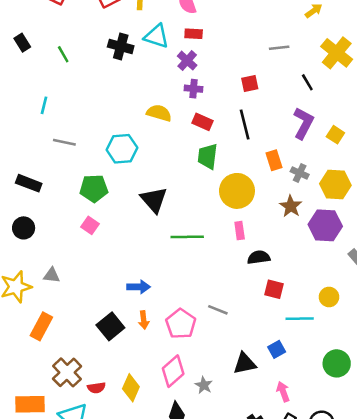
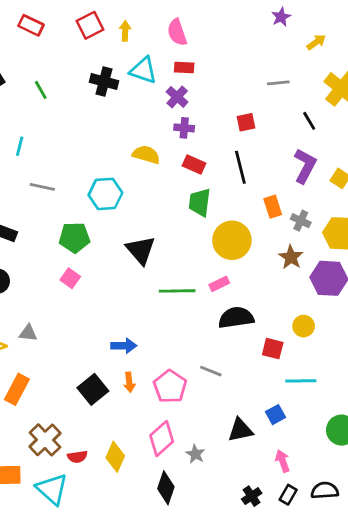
pink rectangle: (240, 231) -> (219, 284), moved, turned 72
black semicircle: (259, 257) -> (236, 318), moved, size x1.4
yellow circle: (329, 297) -> (304, 326), moved

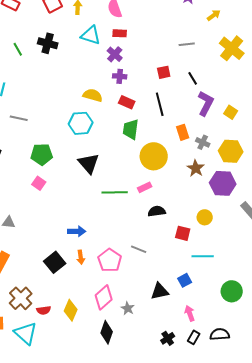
black cross: (104, 82) -> (48, 43), moved
black line: (309, 121) -> (193, 78), moved
cyan hexagon: (105, 194) -> (81, 123), moved
black semicircle: (236, 318) -> (157, 211), size x0.7

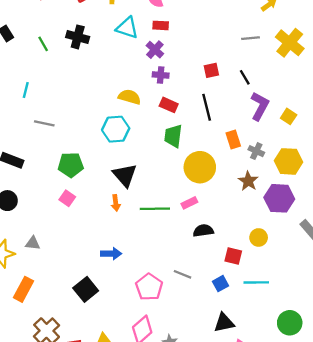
gray line: (187, 44) -> (251, 38), moved
orange arrow: (81, 257) -> (116, 203), moved
blue square: (185, 280) -> (221, 284), moved
black triangle: (160, 291) -> (224, 323), moved

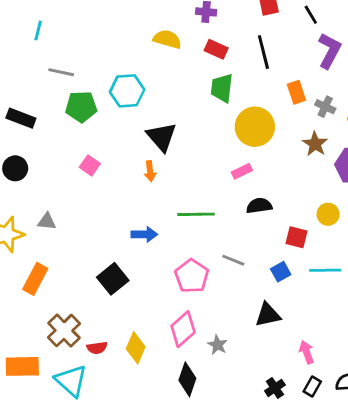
cyan hexagon: (116, 129) -> (127, 91), moved
green pentagon: (71, 165) -> (81, 107), moved
green line: (155, 209) -> (196, 214), moved
black triangle: (224, 323) -> (268, 315), moved

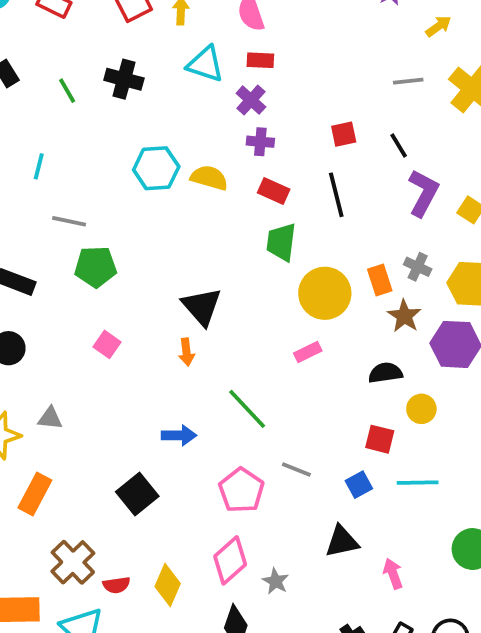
cyan hexagon: (127, 91) -> (156, 168), moved
orange rectangle: (296, 92) -> (380, 280), moved
black semicircle: (259, 206) -> (385, 373), moved
green line: (196, 214) -> (247, 409), turned 48
pink arrow: (307, 352) -> (393, 574), moved

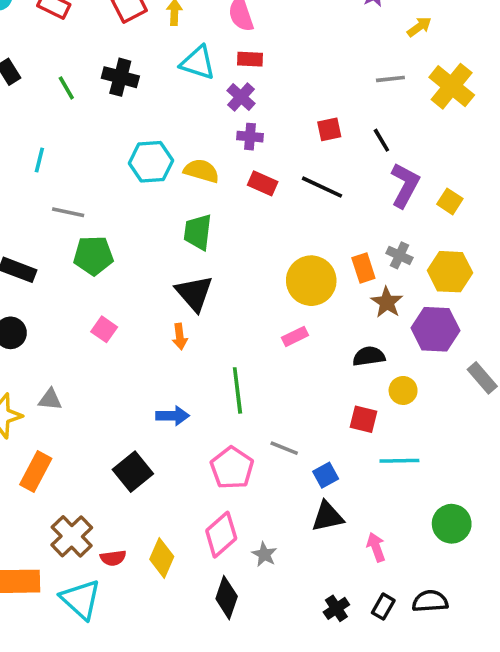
black line: (336, 195) -> (322, 187), turned -51
green trapezoid: (281, 242) -> (198, 232), moved
green line: (247, 409) -> (237, 390), turned 36
blue square: (359, 485) -> (326, 475), moved

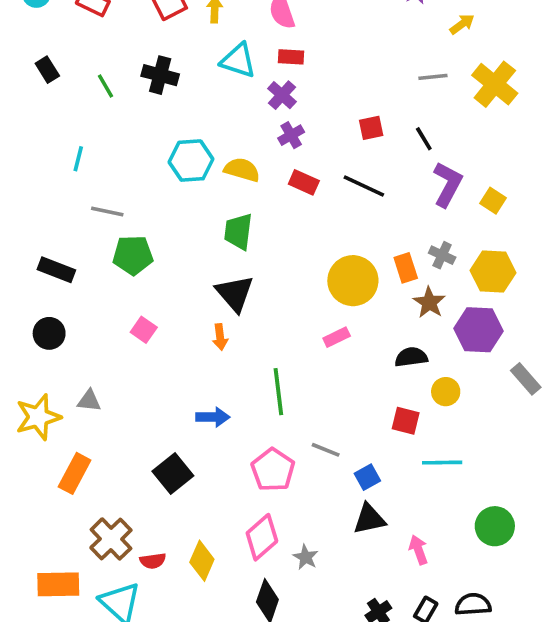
purple cross: (250, 137) -> (291, 135), turned -35

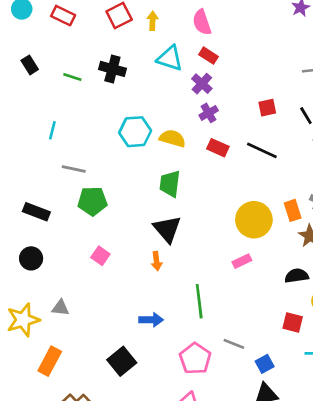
red rectangle: (291, 57) -> (209, 56), turned 30
green line: (106, 86) -> (72, 77), turned -42

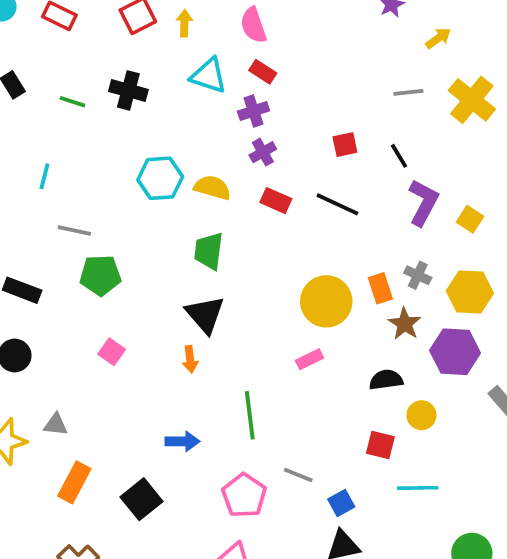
purple cross: (202, 84) -> (253, 111), turned 30
orange rectangle: (50, 361) -> (74, 482), moved

